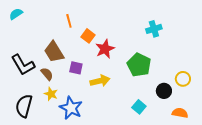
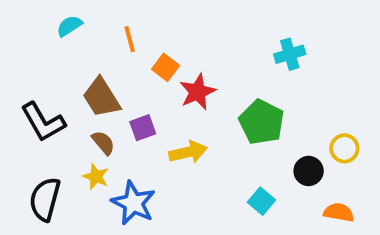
cyan semicircle: (16, 14) -> (69, 26), moved
purple square: (76, 68) -> (143, 128), turned -32
brown semicircle: (47, 74) -> (103, 143), moved

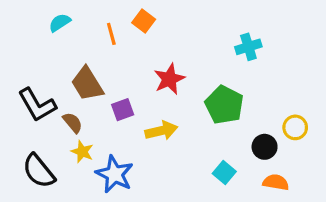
orange square: (165, 67) -> (144, 21), moved
brown semicircle: (103, 143) -> (73, 123), moved
black semicircle: (45, 199) -> (39, 171), turned -54
orange semicircle: (339, 212) -> (276, 182), moved

